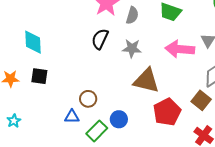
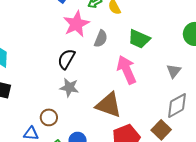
gray star: (132, 48) -> (69, 88), moved
pink arrow: (180, 49) -> (127, 70), moved, turned 56

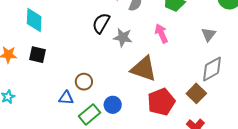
pink arrow: (127, 70) -> (161, 33), size x0.7
gray star: (69, 88) -> (123, 37), moved

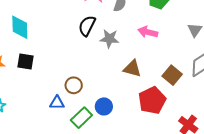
pink arrow: (161, 33) -> (148, 32), turned -48
brown triangle: (144, 69) -> (132, 69), size x0.7
brown square: (196, 93) -> (172, 75), moved

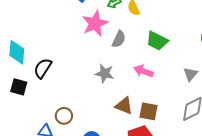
black semicircle: (87, 26) -> (43, 68), moved
brown square: (172, 75) -> (149, 111), moved, turned -36

